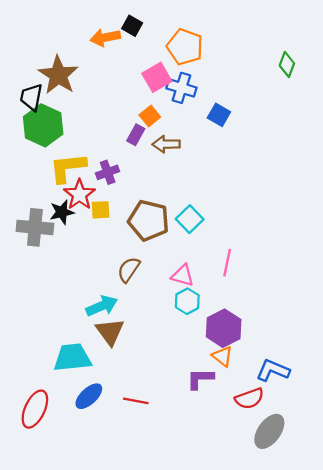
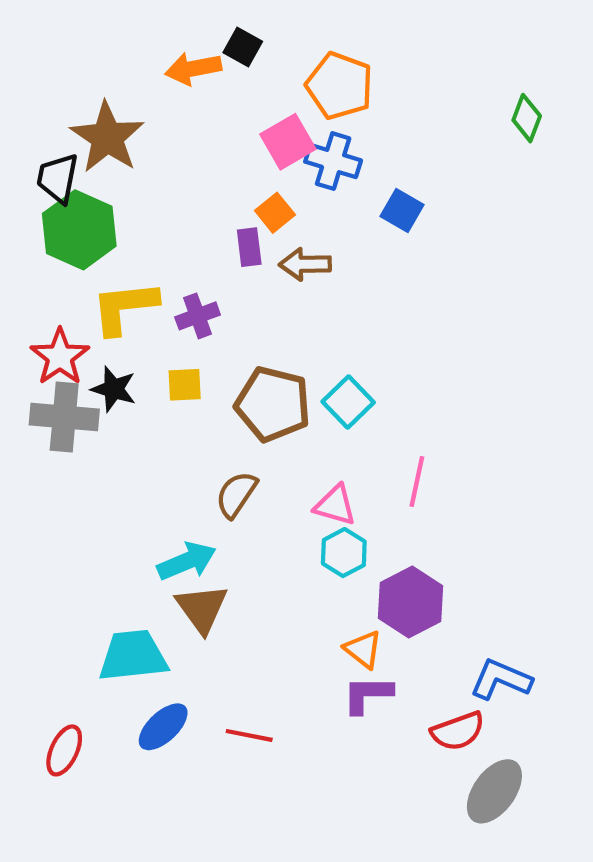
purple rectangle: (136, 135) -> (249, 247), turned -36
red star: (79, 195) -> (60, 357), moved
black star: (62, 212) -> (114, 389), turned 30
orange triangle: (222, 356) -> (363, 649), moved
red ellipse: (35, 409) -> (64, 750), size x0.7

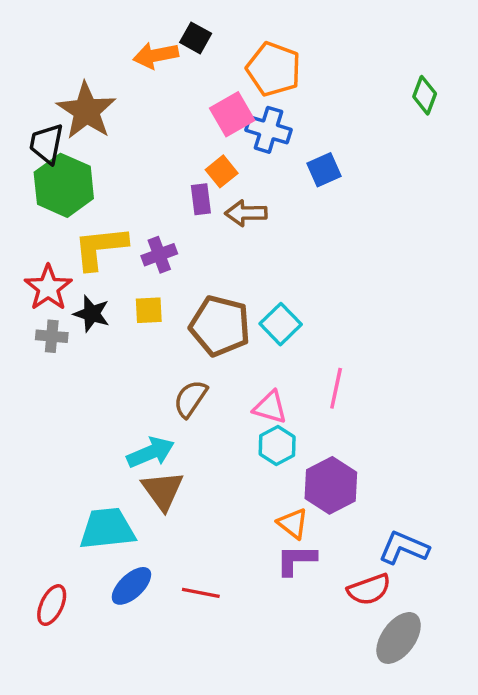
blue square: (402, 211) -> (324, 170), turned 36
gray cross: (64, 417) -> (52, 336), size x0.6

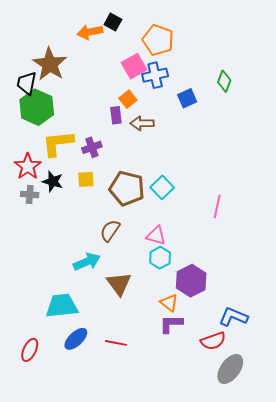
green diamond: (425, 95) -> (224, 81), moved
blue cross: (268, 130) -> (155, 75), turned -30
pink line: (336, 388) -> (217, 207), moved
brown triangle: (163, 491) -> (119, 284), moved

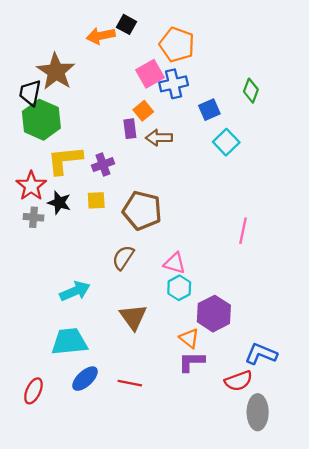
cyan square: (162, 187) -> (226, 142), moved
cyan arrow: (87, 262) -> (75, 291), moved
gray ellipse: (230, 369) -> (258, 412), turned -36

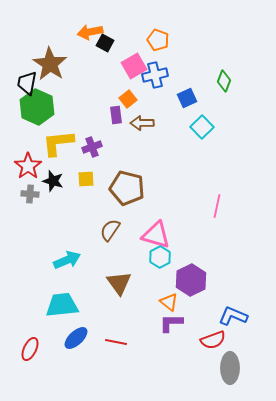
black square: (126, 24) -> (105, 43), moved
orange pentagon: (177, 45) -> (158, 40), size x0.7
pink triangle: (175, 263) -> (156, 235), size x1.4

